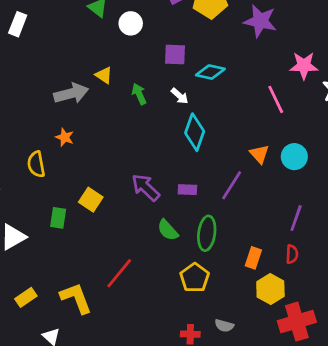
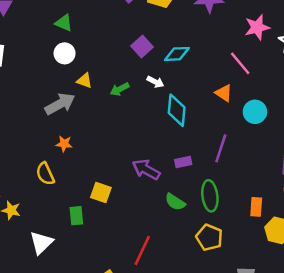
white circle: (131, 23) -> (65, 53), moved
purple square: (175, 54) -> (142, 47), turned -30
green arrow: (139, 94) -> (120, 89), turned -78
orange triangle: (259, 154) -> (224, 93), moved
cyan circle: (294, 157) -> (255, 112), moved

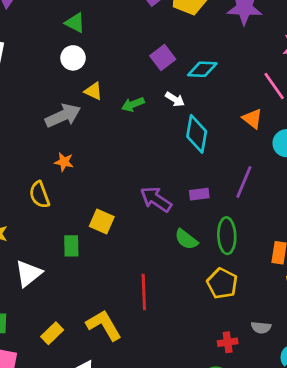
red line: (142, 250) -> (144, 292), turned -32

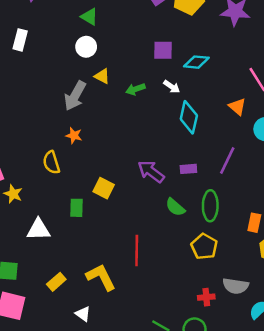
purple square: (163, 57) -> (163, 50), turned 35
gray arrow: (63, 116) -> (75, 96), turned 140
white triangle: (28, 273) -> (39, 230), turned 35
gray semicircle: (261, 328) -> (236, 286), size x1.5

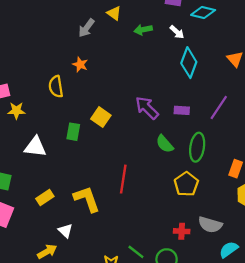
gray arrow: (75, 96) -> (86, 28), size x0.7
yellow star: (13, 194) -> (16, 111), turned -30

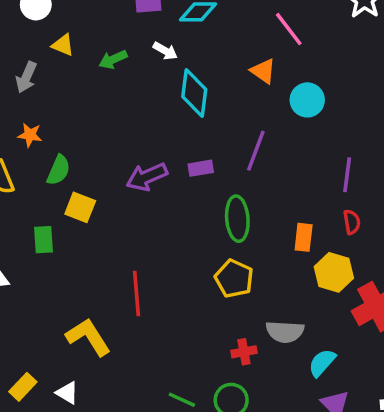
purple arrow: (147, 108) -> (147, 177), turned -55
green semicircle: (165, 144) -> (58, 170), moved, turned -102
yellow rectangle: (45, 198) -> (23, 387), moved

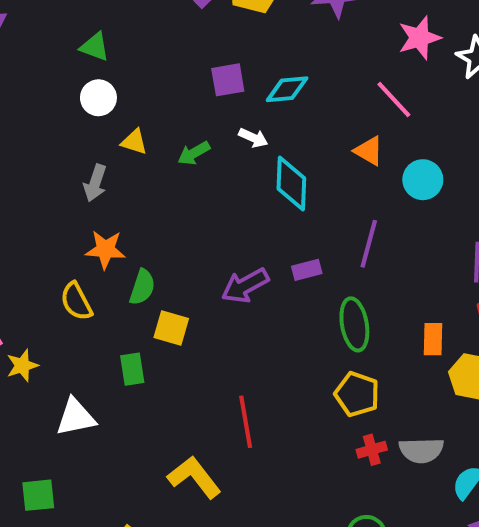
orange star: (30, 135) -> (105, 249), size x1.4
red cross: (244, 352) -> (372, 450), moved

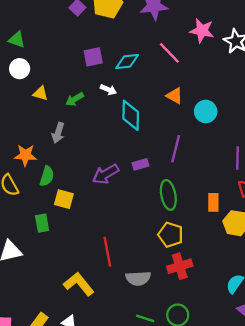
pink star: (419, 38) -> (202, 31), turned 30
pink line: (394, 100) -> (169, 53), moved
gray arrow: (95, 183) -> (58, 133), moved
red cross: (372, 450) -> (180, 266), size x1.5
gray semicircle: (421, 450) -> (138, 278), moved

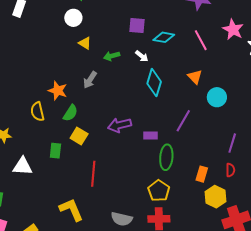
purple rectangle: (140, 164) -> (151, 135), moved
red line: (107, 252) -> (93, 174), moved

